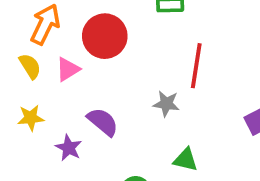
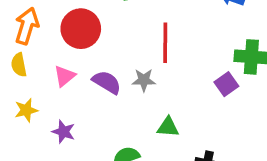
yellow semicircle: (30, 66) -> (19, 65), turned -150
pink triangle: (68, 69) -> (65, 76), moved
purple semicircle: (103, 122) -> (107, 82), moved

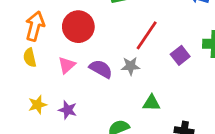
red line: (165, 43) -> (147, 35), turned 36
purple square: (226, 84) -> (180, 55), moved
yellow star: (26, 110) -> (38, 105), moved

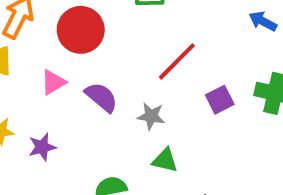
gray star: (131, 66) -> (151, 116), moved
purple star: (68, 110) -> (42, 147), turned 30

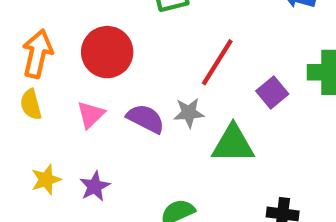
gray star: (151, 116) -> (189, 113), moved
green triangle: (165, 160) -> (233, 144), moved, size x1.5

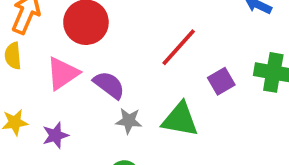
gray star: (189, 113) -> (129, 121), moved
pink triangle: (91, 115) -> (63, 73), size x1.4

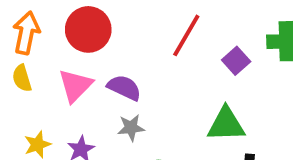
green triangle: (180, 119) -> (226, 124), moved
gray star: (129, 121) -> (131, 128), moved

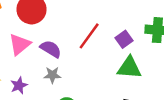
red line: (186, 35) -> (89, 36), moved
green triangle: (226, 124) -> (129, 68), moved

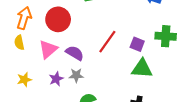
purple square: (124, 39) -> (137, 44), turned -32
purple star: (19, 85) -> (56, 79), moved

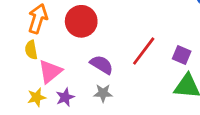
pink triangle: (48, 49) -> (50, 72), moved
purple star: (56, 79) -> (65, 97), moved

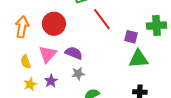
yellow semicircle: (31, 50) -> (26, 62), moved
red line: (144, 51) -> (102, 19), moved, turned -65
pink triangle: (50, 72) -> (48, 54), moved

